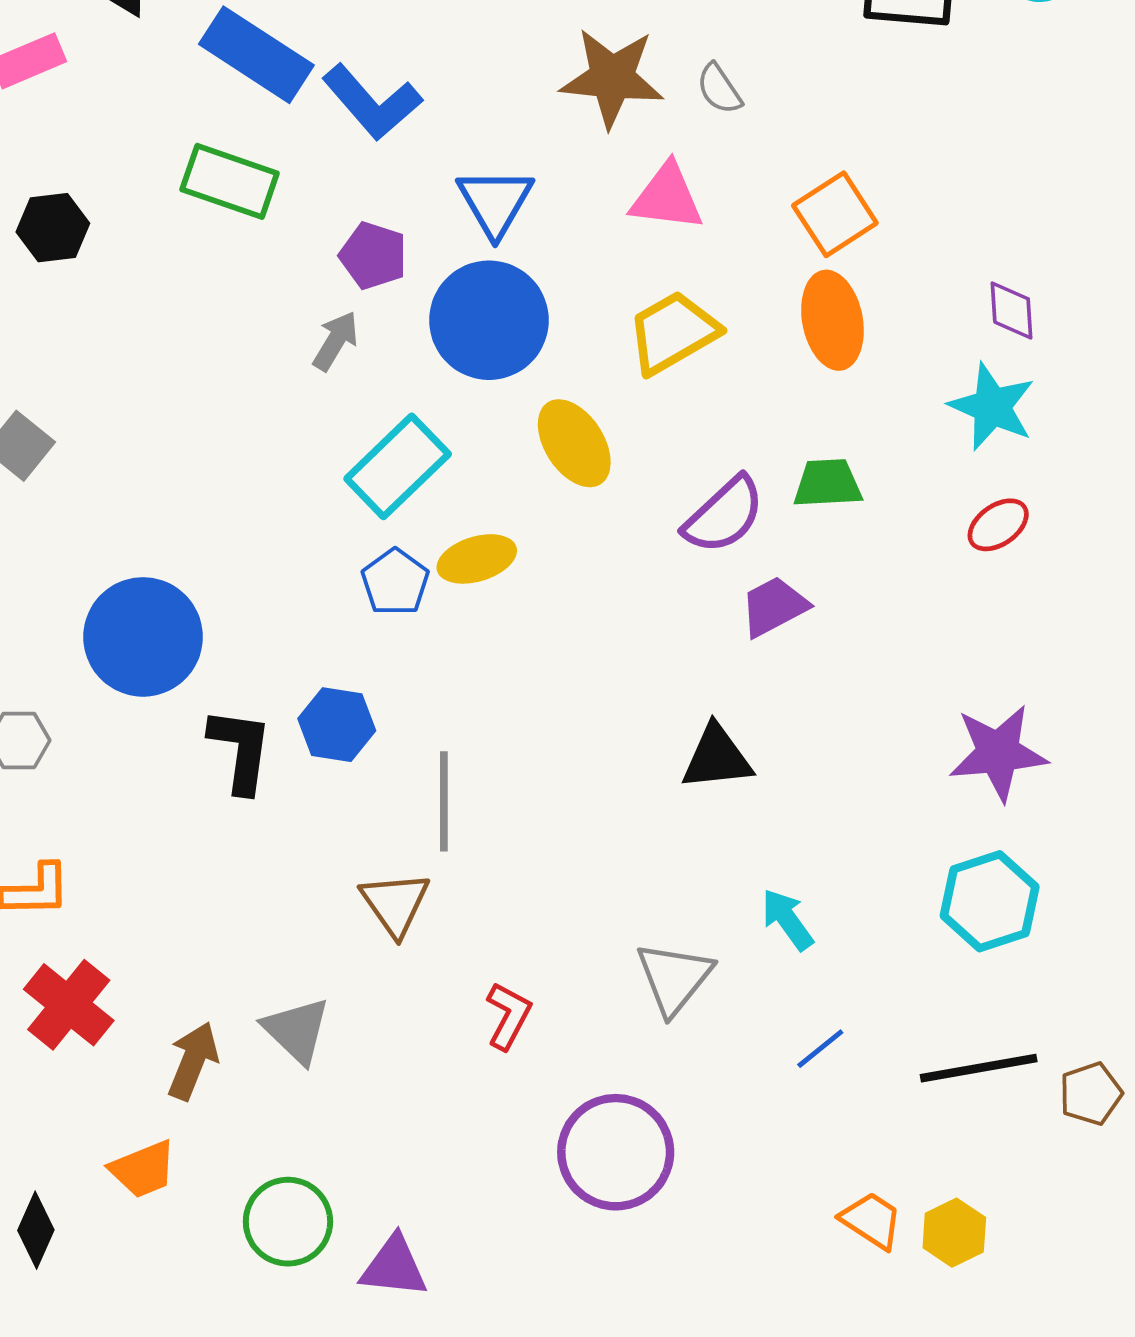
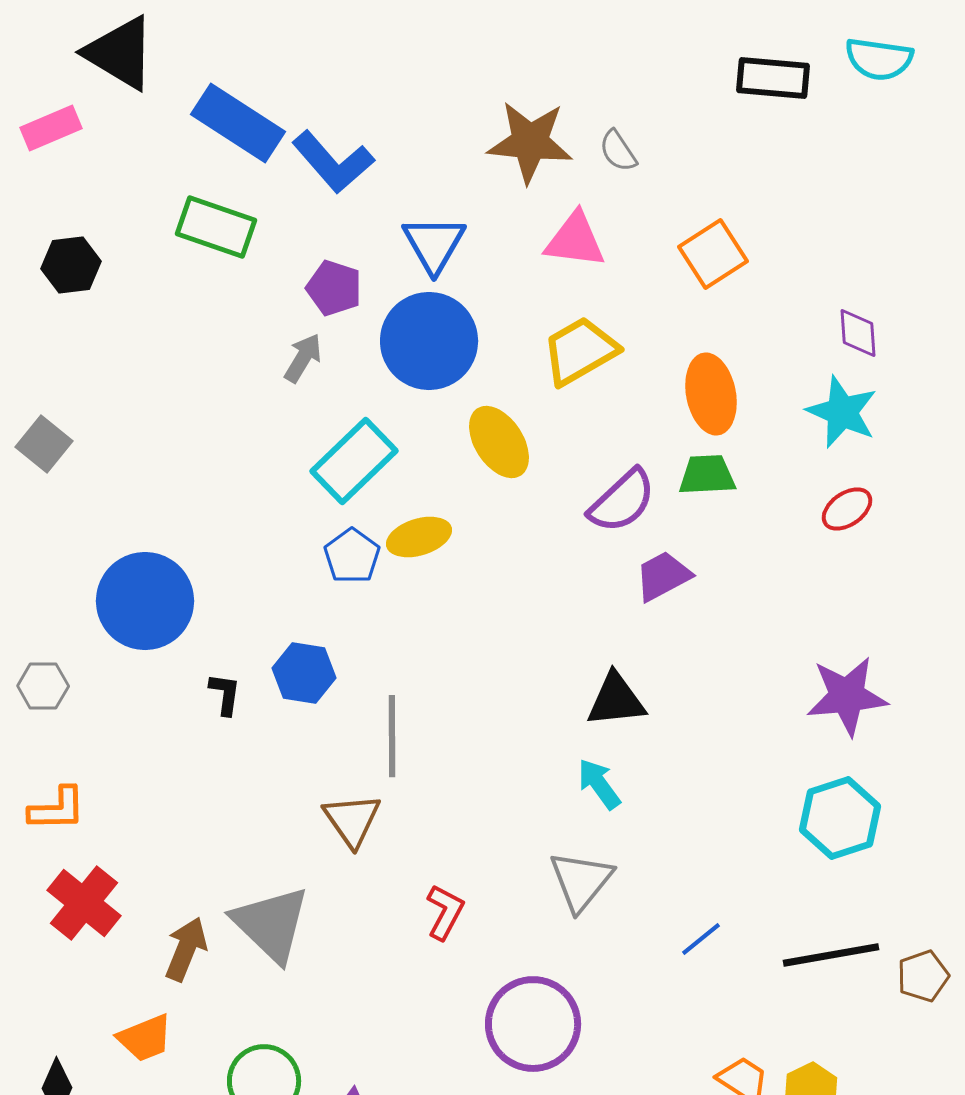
orange ellipse: (832, 320) -> (711, 394), moved
black L-shape: (240, 750) -> (225, 694), size x0.6
cyan arrow: (787, 920) -> (599, 784), moved
gray triangle: (297, 1030) -> (271, 924), size x1.4

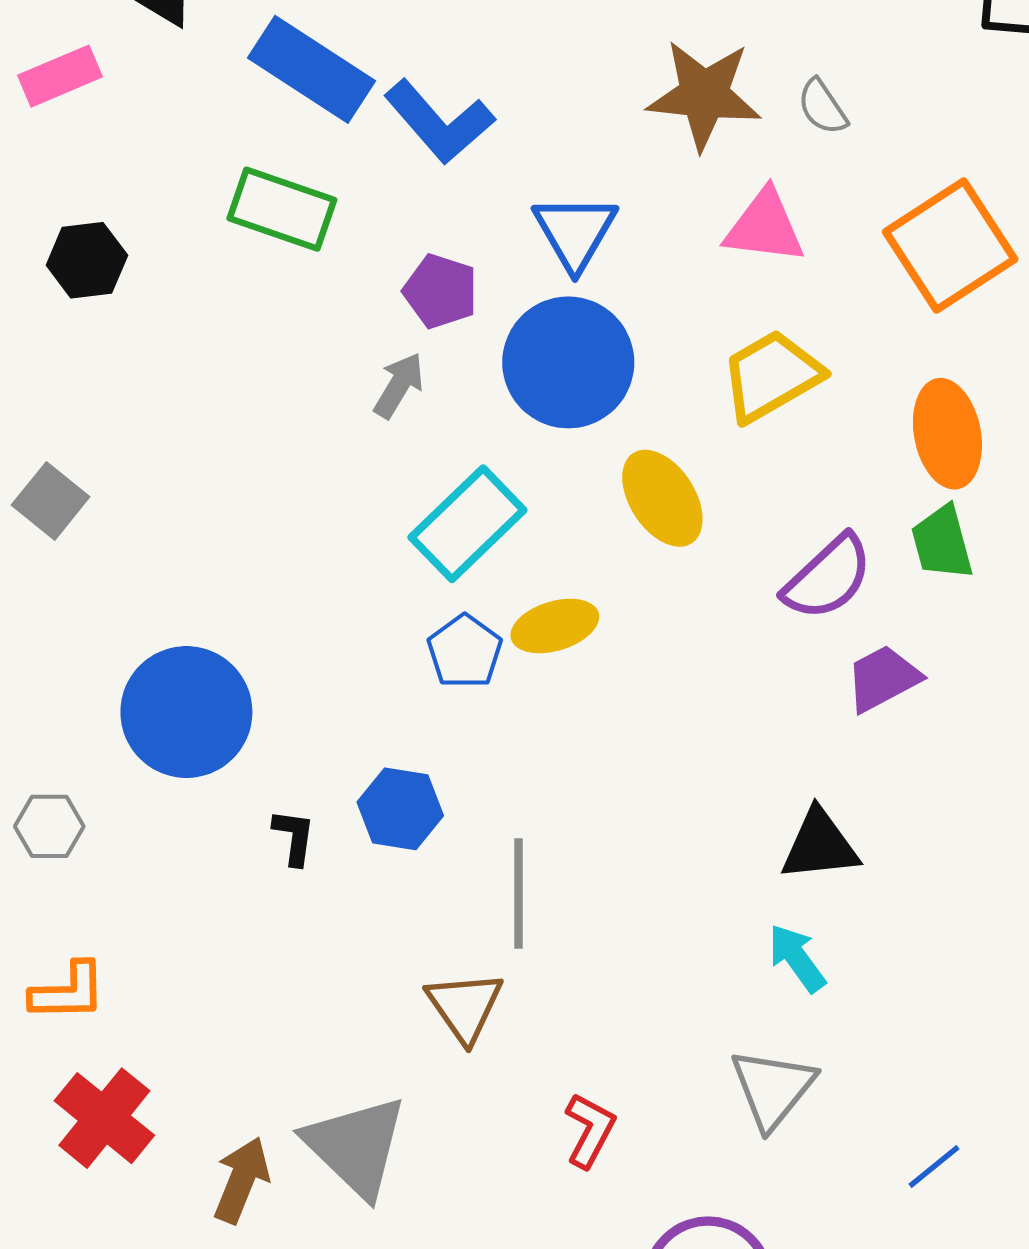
orange square: (713, 254) -> (950, 245), size x1.4
green trapezoid: (707, 475) -> (942, 543), turned -102

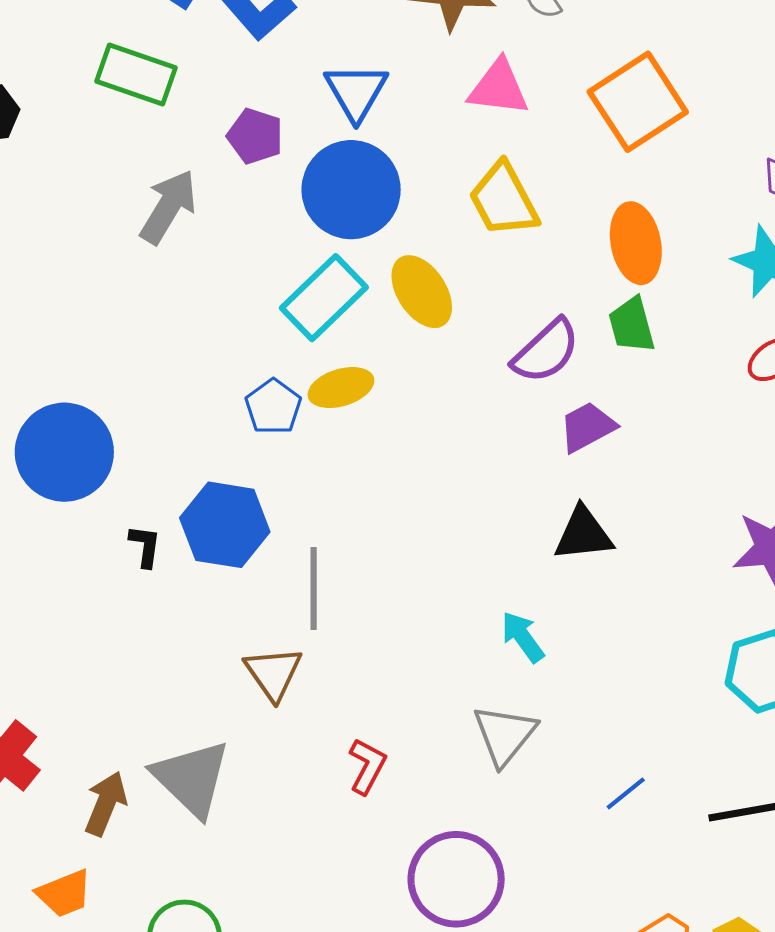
yellow trapezoid: (771, 376) -> (504, 200), turned -88
gray arrow: (399, 385) -> (168, 207), moved, size x1.5
cyan rectangle: (467, 524) -> (324, 298), moved
blue hexagon: (400, 809) -> (225, 525), size x1.4
black triangle: (820, 845) -> (583, 534), moved

